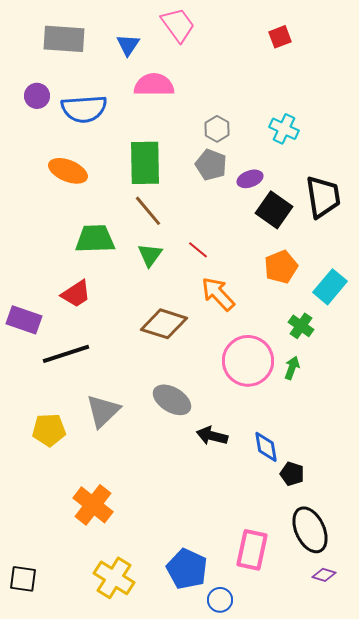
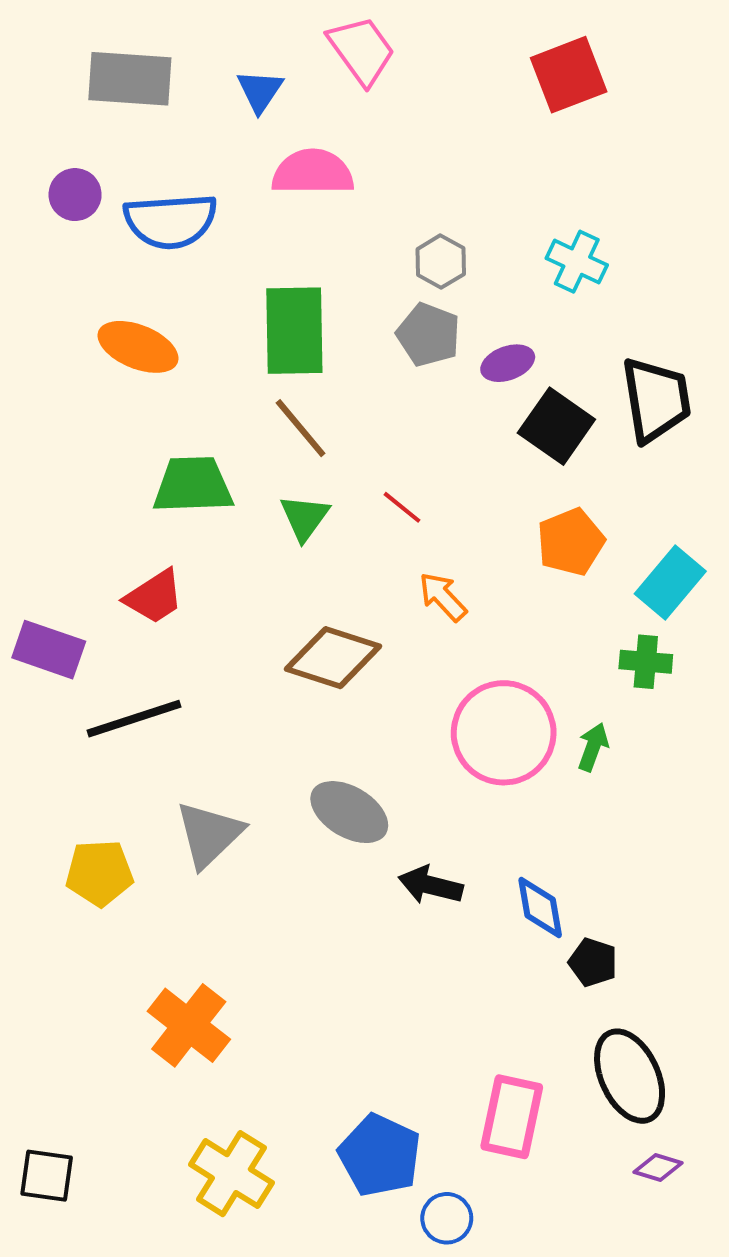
red square: (280, 37) -> (569, 75), size x1.6
orange arrow: (218, 294) -> (443, 597), size x0.7
green cross: (301, 326) -> (646, 662), moved, turned -30

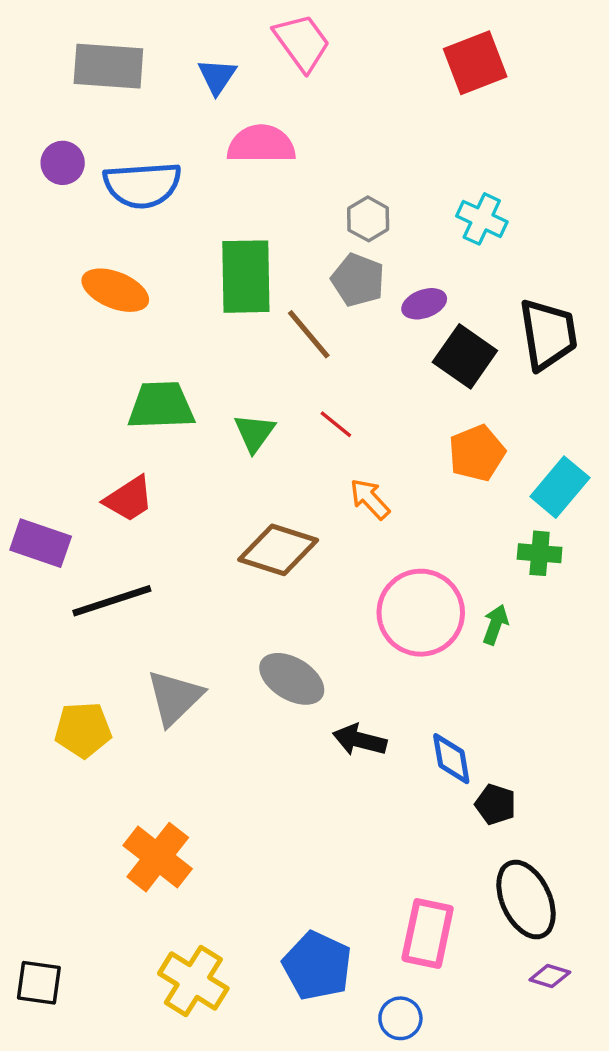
brown line: (301, 428) -> (309, 334), moved
blue circle: (447, 1218) -> (400, 1018), moved

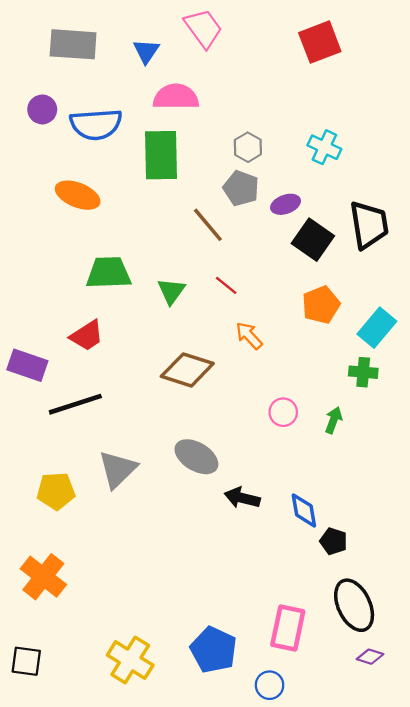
green rectangle: (246, 277) -> (161, 155), moved
pink circle: (421, 613) -> (283, 412), size x0.5
orange cross: (158, 857) -> (43, 577), moved

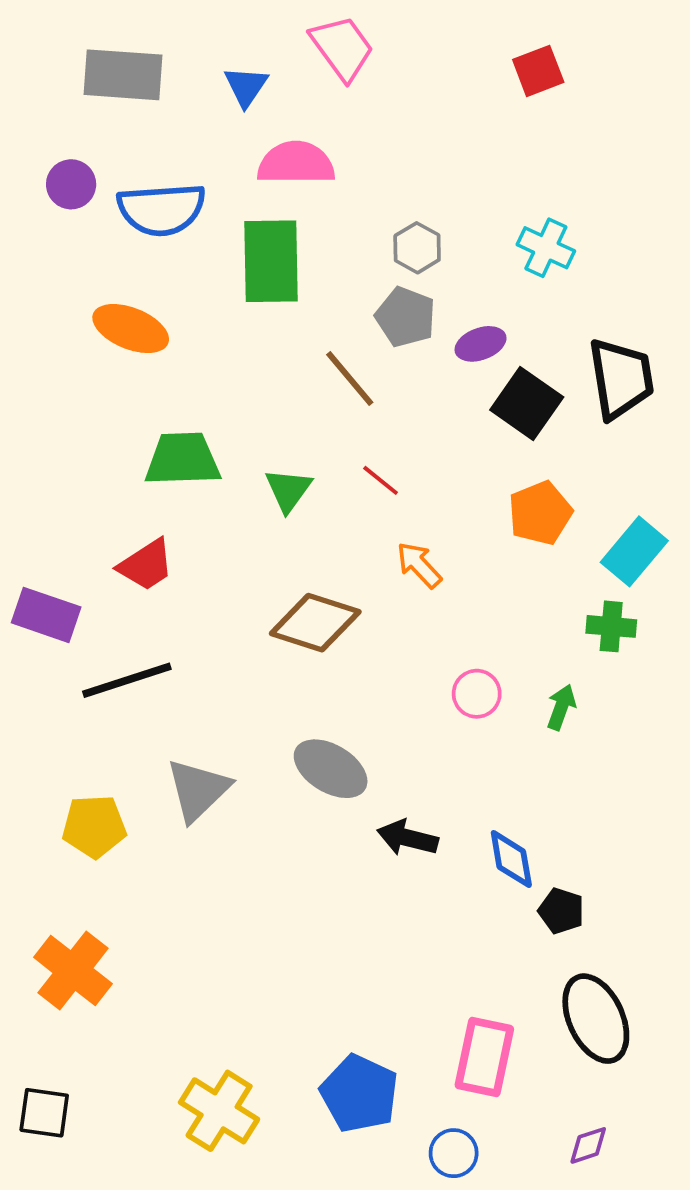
red square: (320, 42) -> (538, 71), size x0.7
purple diamond: (370, 657) -> (588, 1145), moved, turned -35

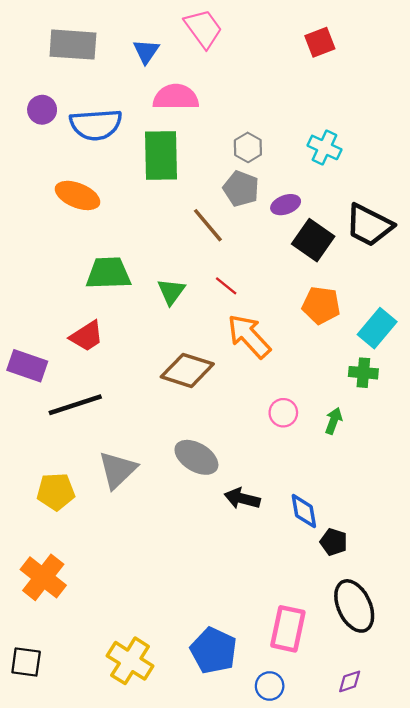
black trapezoid: (621, 378) -> (369, 225), turned 126
orange pentagon: (540, 513) -> (321, 305), turned 30
orange arrow: (419, 565) -> (249, 336), size x1.6

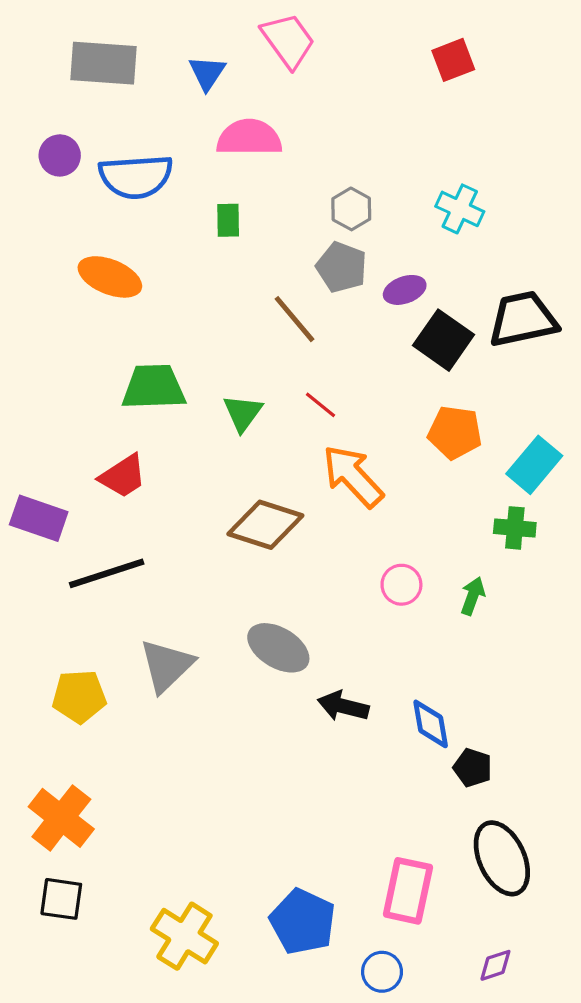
green rectangle: (161, 155) -> (228, 220), size x0.5
black trapezoid: (369, 225) -> (523, 319), turned 141
black square: (26, 662) -> (61, 899), moved

